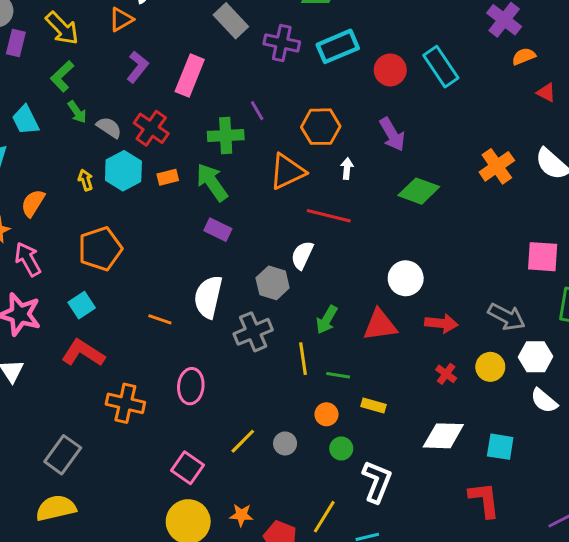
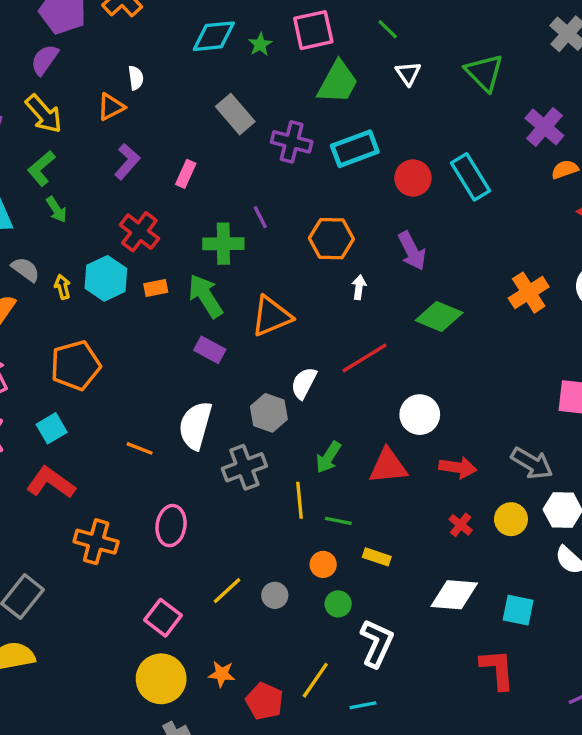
pink rectangle: (190, 75) -> (186, 174), size x0.6
gray semicircle: (109, 128) -> (26, 269), moved
orange triangle: (287, 171) -> (271, 316), moved
red line: (329, 216) -> (364, 358), moved, turned -48

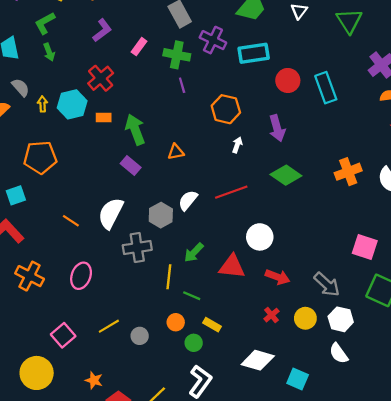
green cross: (223, 244) -> (177, 55), moved
orange triangle: (271, 316) -> (176, 152), size x0.6
green circle: (338, 604) -> (194, 343), moved
yellow circle: (161, 679) -> (37, 373), moved

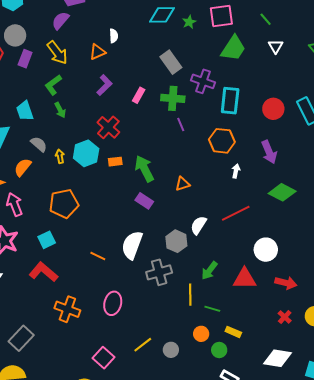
cyan rectangle: (254, 53) -> (230, 101), moved, turned -68

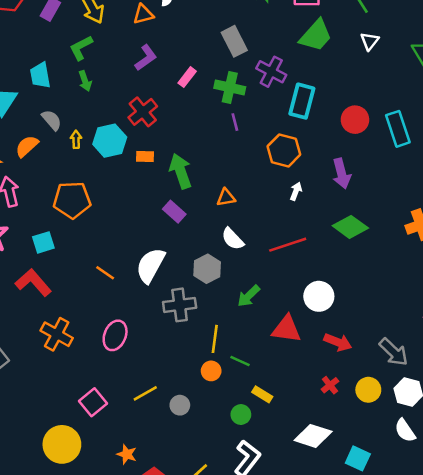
white semicircle: (198, 225) -> (233, 239), moved, turned -84
green arrow: (209, 270) -> (249, 296), moved
orange circle: (201, 334) -> (211, 371), moved

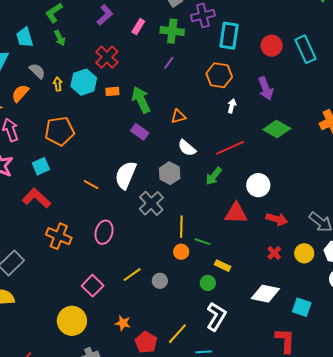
purple cross: (271, 72) -> (203, 15), turned -35
purple line: (235, 122) -> (169, 63), moved, turned 56
green arrow: (249, 296) -> (214, 176), moved
gray cross: (180, 305) -> (151, 203), turned -30

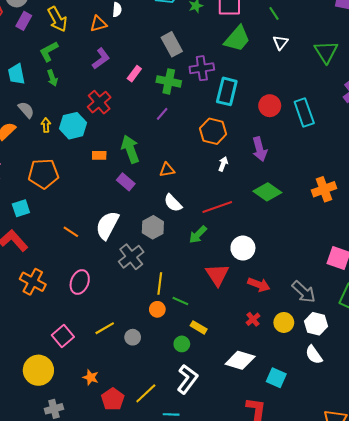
orange rectangle: (112, 91) -> (99, 155), moved
red triangle: (236, 213) -> (217, 275), turned 50

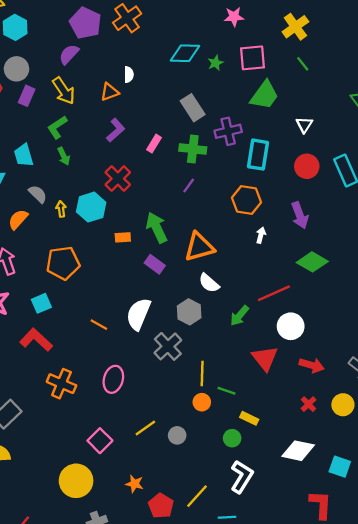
white triangle: (280, 42) -> (304, 125), moved
orange triangle: (167, 170) -> (199, 247), size x1.8
red line: (217, 207) -> (274, 293), moved

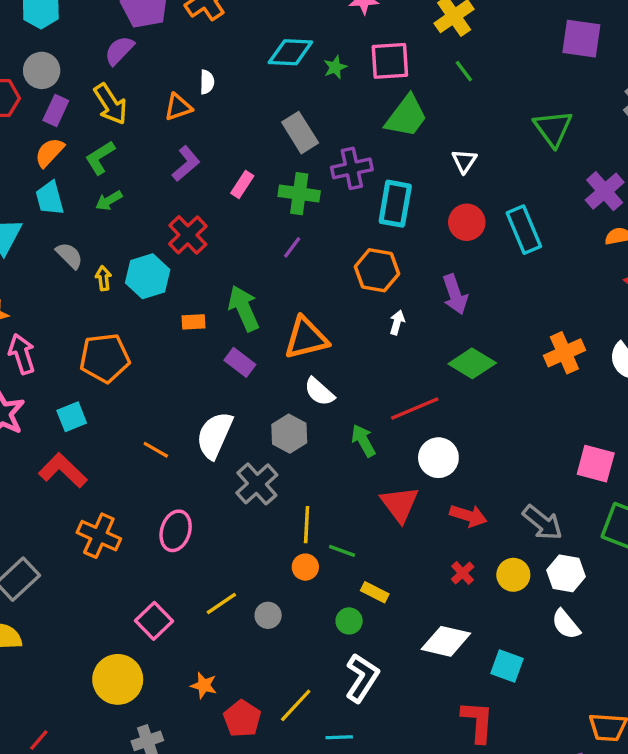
green arrow: (64, 156) -> (109, 201), turned 84
orange semicircle: (18, 219) -> (49, 152), moved
green arrow: (239, 316) -> (363, 441), turned 110

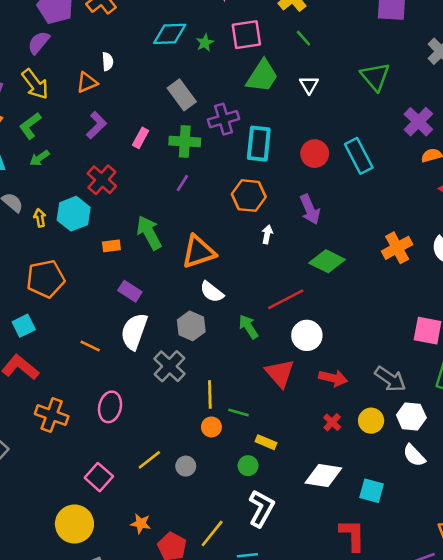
white triangle: (464, 161) -> (309, 85), moved
purple rectangle: (240, 362) -> (130, 291), moved

